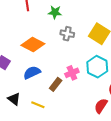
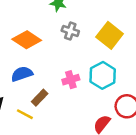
brown rectangle: (56, 84) -> (40, 98), moved

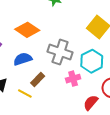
gray cross: (70, 31) -> (60, 52), moved, size x1.6
pink cross: (71, 80) -> (73, 79), moved

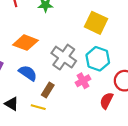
gray cross: (60, 52) -> (64, 57), turned 30
blue semicircle: (23, 59) -> (28, 73), turned 66

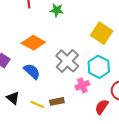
brown rectangle: (48, 90) -> (57, 101), moved, turned 40

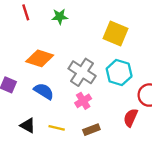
pink cross: (82, 85) -> (83, 101), moved
brown rectangle: (57, 101) -> (91, 130), moved

